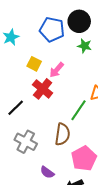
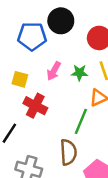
green star: (84, 46) -> (79, 73), moved
pink arrow: (57, 70) -> (54, 71), moved

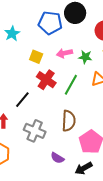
pink arrow: (54, 71) -> (65, 53), turned 42
green line: (81, 121) -> (71, 85), moved

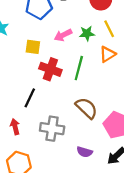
brown semicircle: (69, 121) -> (87, 108), turned -35

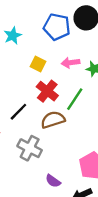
brown semicircle: (87, 108) -> (53, 120), moved, turned -80

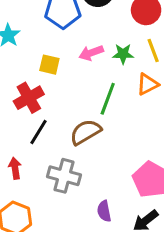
red cross: (47, 91) -> (29, 98), moved, turned 35
purple semicircle: (53, 181) -> (104, 211), turned 56

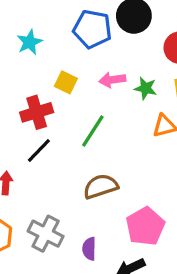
green line: (108, 99) -> (93, 131), moved
brown semicircle: (86, 132) -> (101, 186), moved
gray cross: (64, 176) -> (46, 234), moved

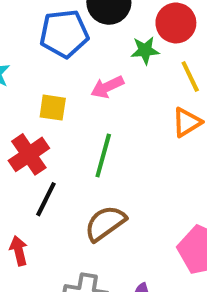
green star: (146, 88) -> (145, 50), moved
brown semicircle: (101, 186) -> (105, 223), moved

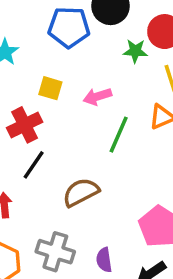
pink arrow: (107, 87) -> (97, 96), moved
green line: (103, 156) -> (119, 135), moved

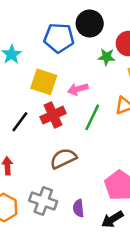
yellow square: (50, 88) -> (44, 82), size x1.5
red cross: (25, 125) -> (53, 115), moved
black line: (34, 165) -> (20, 122), moved

